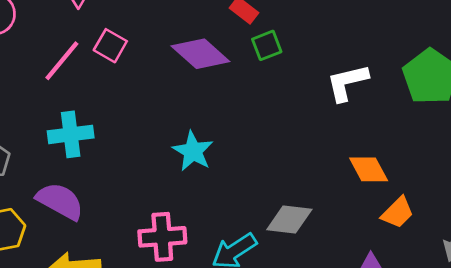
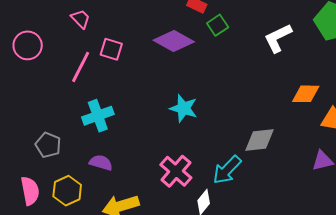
orange diamond: (369, 169) -> (306, 94), turned -48
purple semicircle: (60, 201) -> (101, 163), size x0.7
pink cross: (162, 237) -> (176, 171), turned -32

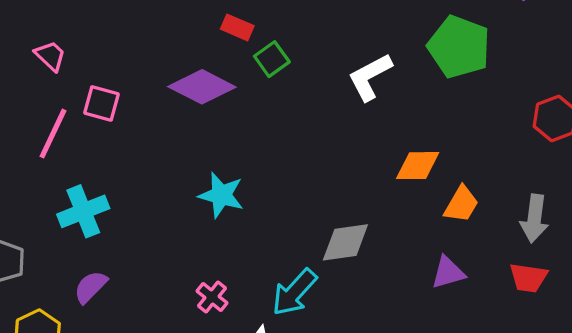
purple semicircle: (101, 163) -> (91, 287), turned -60
pink cross: (176, 171) -> (212, 297), size x0.6

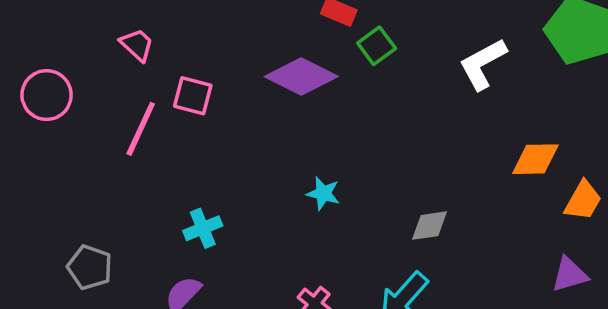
cyan star: (221, 195) -> (323, 193), size x0.7
cyan cross: (83, 211) -> (203, 228), moved, size x0.7
gray diamond: (345, 242) -> (430, 226), moved, size x0.7

